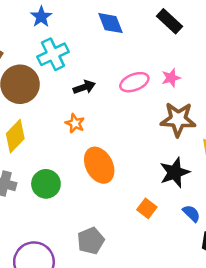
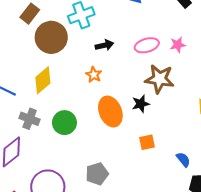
brown star: (178, 119) -> (159, 79), moved
black star: (175, 172) -> (141, 104), moved, size x0.7
orange square: (147, 208) -> (147, 142), moved, turned 35

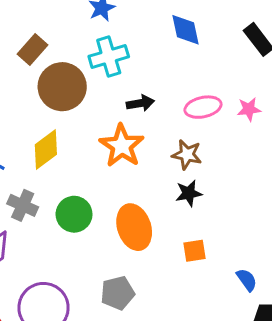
orange star: (94, 75) -> (122, 146), size x1.8
brown star: (159, 79) -> (187, 155), moved, size x0.7
orange ellipse: (110, 112) -> (134, 227), moved

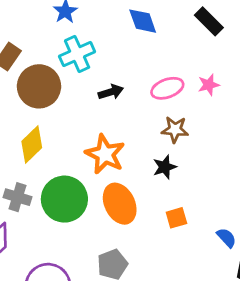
orange star: (122, 146) -> (105, 154), moved
brown star: (187, 155) -> (175, 130), moved
green circle: (74, 214) -> (64, 199), size x1.4

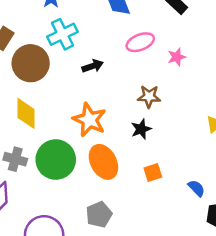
pink ellipse: (167, 88) -> (140, 42), moved
yellow diamond: (32, 144) -> (26, 113), turned -44

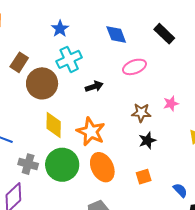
pink star: (177, 57) -> (171, 104), moved
yellow diamond: (26, 113) -> (54, 125), moved
black star: (141, 129) -> (147, 140), moved

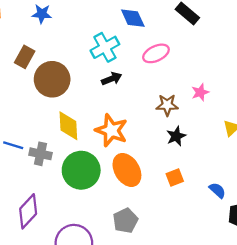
blue star: (60, 29) -> (42, 14), moved, turned -30
cyan cross: (69, 59) -> (105, 47), moved
gray cross: (28, 164) -> (40, 154), moved

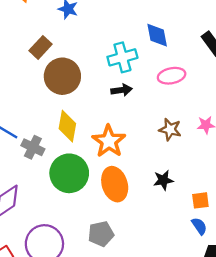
black star: (176, 136) -> (163, 180), moved
orange square: (175, 178) -> (200, 200), moved

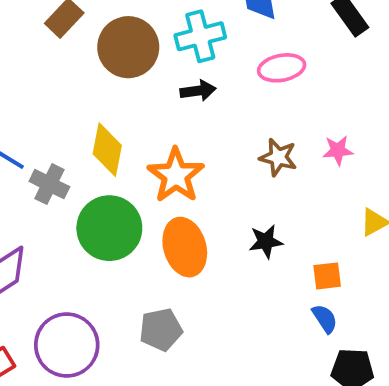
brown circle: (62, 76) -> (128, 47), moved

